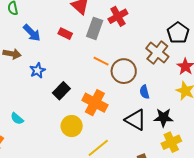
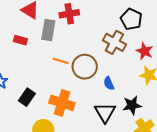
red cross: (118, 16) -> (69, 14), turned 30
black triangle: (136, 120) -> (105, 112), turned 40

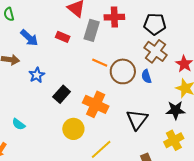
black pentagon: (131, 19) -> (155, 24), moved, turned -30
blue semicircle: (109, 83) -> (146, 76), moved
black star: (132, 105) -> (175, 110), moved

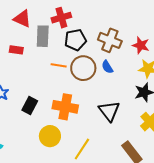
black pentagon: (155, 24) -> (75, 40), moved

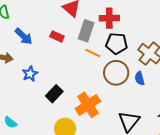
orange line: (59, 65) -> (93, 53), moved
orange cross: (65, 107) -> (88, 105), turned 30

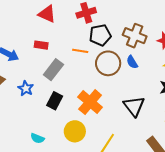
gray rectangle: (86, 31) -> (53, 70), moved, turned 35
cyan semicircle: (10, 122) -> (37, 138), moved

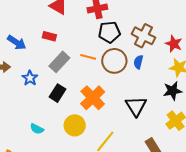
orange line: (80, 51) -> (88, 57), moved
blue semicircle: (132, 62) -> (138, 62), turned 40

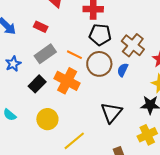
orange cross: (93, 98) -> (67, 81), moved, turned -30

